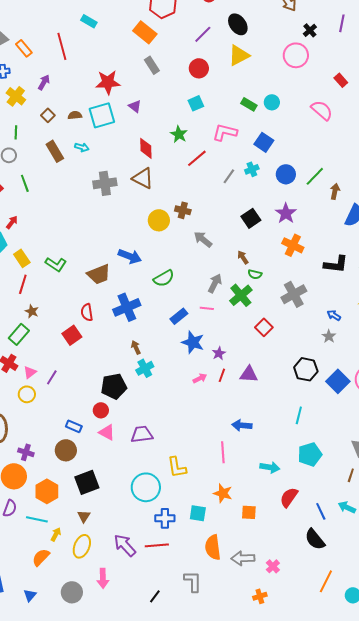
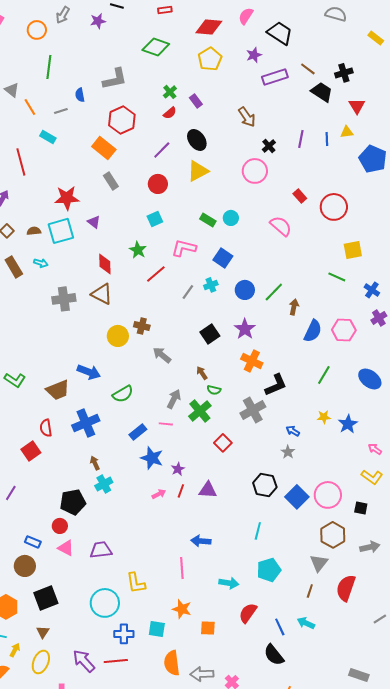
black L-shape: (336, 264) -> (276, 385), moved, turned -30

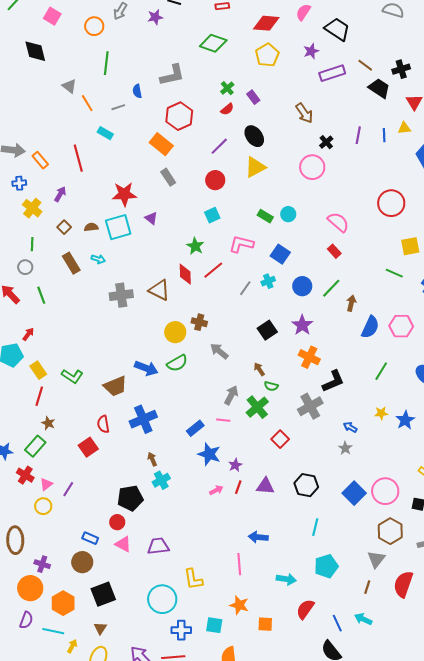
red rectangle: (300, 196) -> (334, 251), moved
red diamond: (105, 264) -> (185, 274), moved
green semicircle: (123, 394) -> (177, 363), moved
black hexagon: (265, 485) -> (306, 485), moved

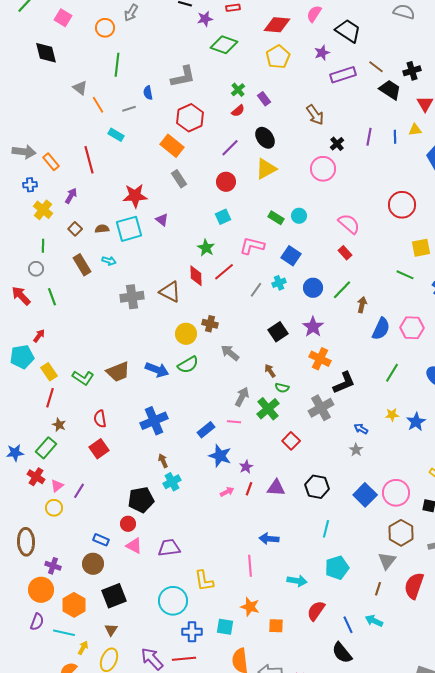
purple star: (155, 17) -> (205, 19), moved
brown trapezoid: (115, 386) -> (118, 372), moved
red semicircle: (103, 424) -> (100, 419), moved

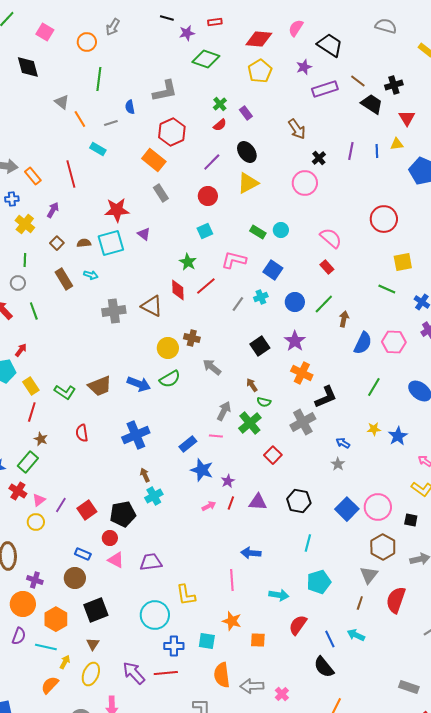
red square: (99, 449) -> (87, 510), moved

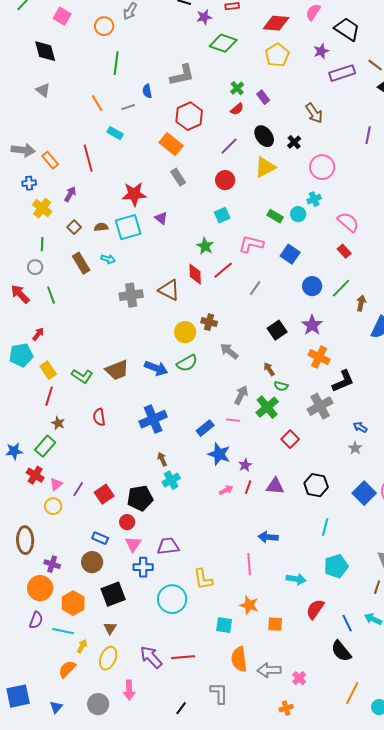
gray triangle: (62, 102) -> (43, 90), moved
black cross: (319, 158) -> (294, 142), moved
cyan cross: (261, 297) -> (314, 199), moved
pink triangle: (116, 560) -> (133, 544), turned 36
blue cross: (174, 646) -> (143, 567), moved

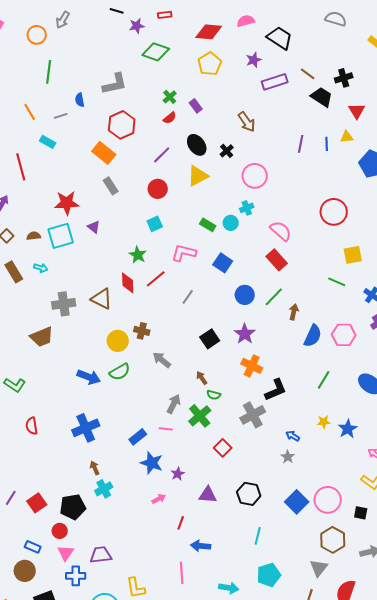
pink semicircle: (313, 12) -> (246, 21), turned 42
red rectangle: (344, 251) -> (277, 260), size x1.5
brown trapezoid: (117, 370) -> (42, 337), moved
red line: (248, 487) -> (181, 523), moved

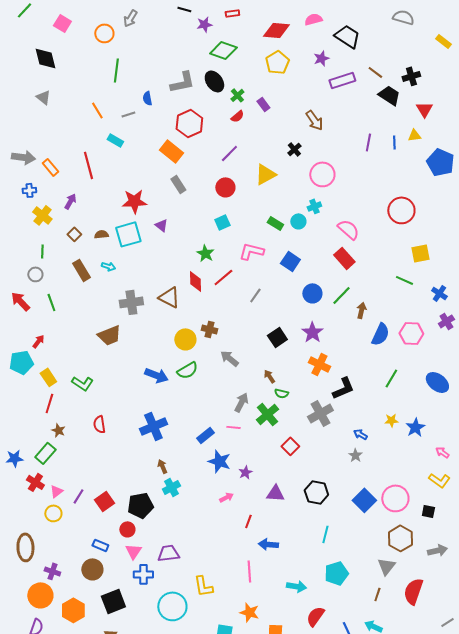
black ellipse: (197, 145) -> (214, 81), moved

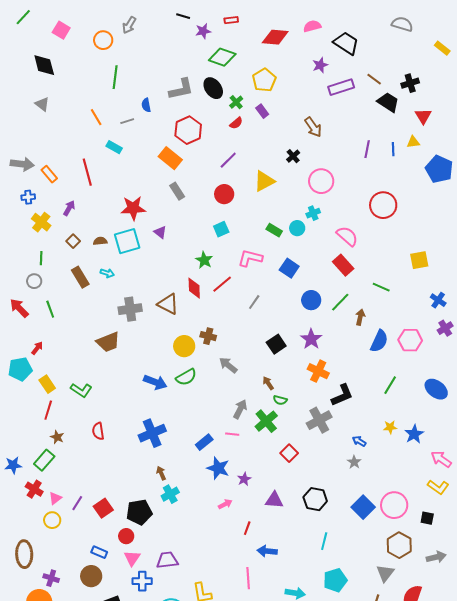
yellow pentagon: (277, 62) -> (264, 80), moved
red circle: (401, 210) -> (383, 205), moved
green line: (404, 280) -> (381, 287), moved
pink arrow: (442, 452) -> (441, 459), size x1.5

